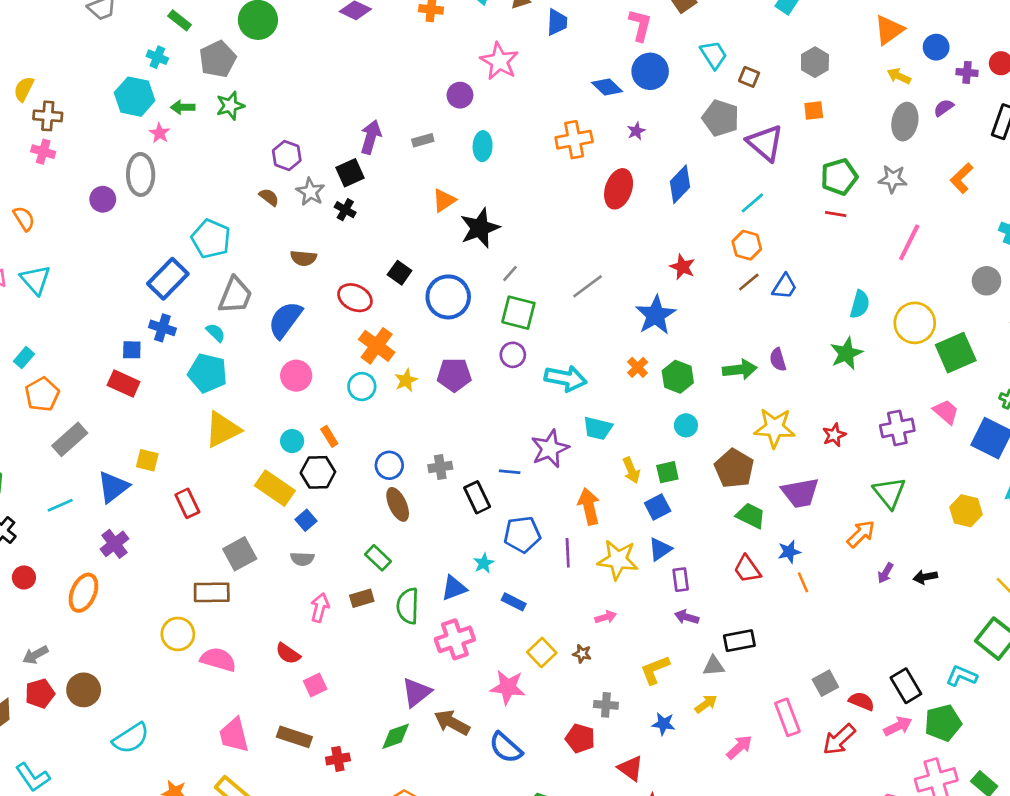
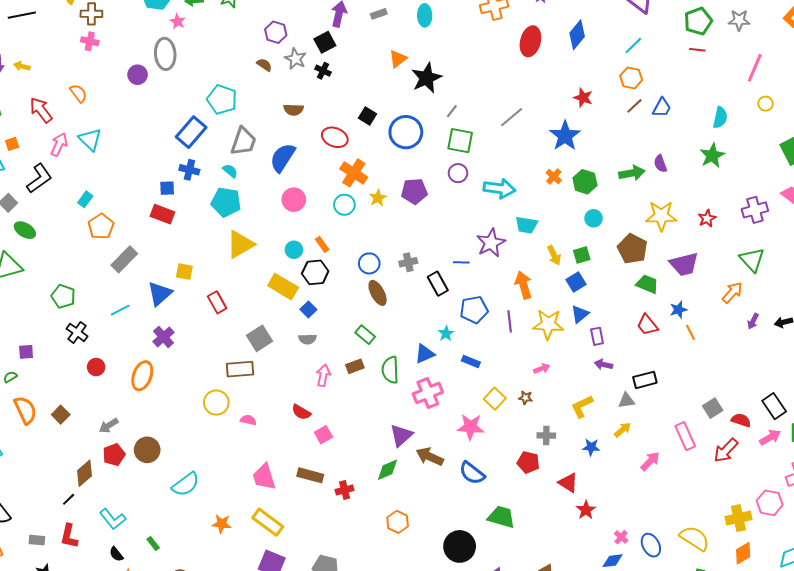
yellow circle: (915, 323) -> (766, 104), moved, size x0.5
pink semicircle: (218, 660) -> (248, 420), size x0.6

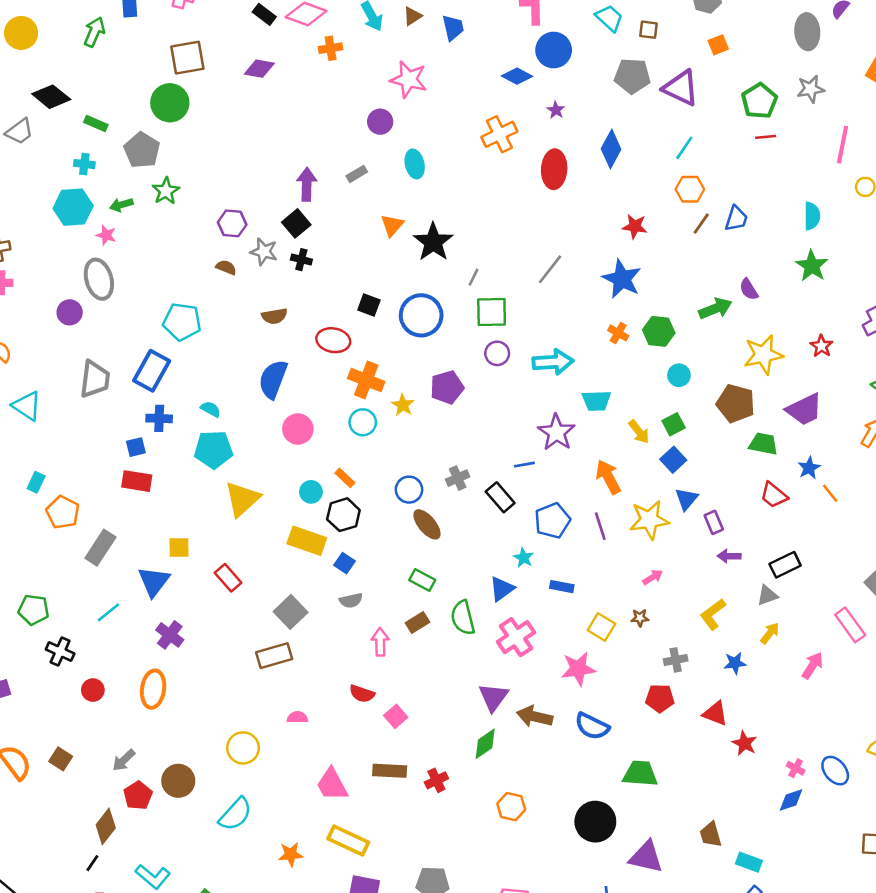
gray trapezoid: (243, 141) -> (95, 379), moved
yellow circle: (216, 403) -> (243, 748), moved

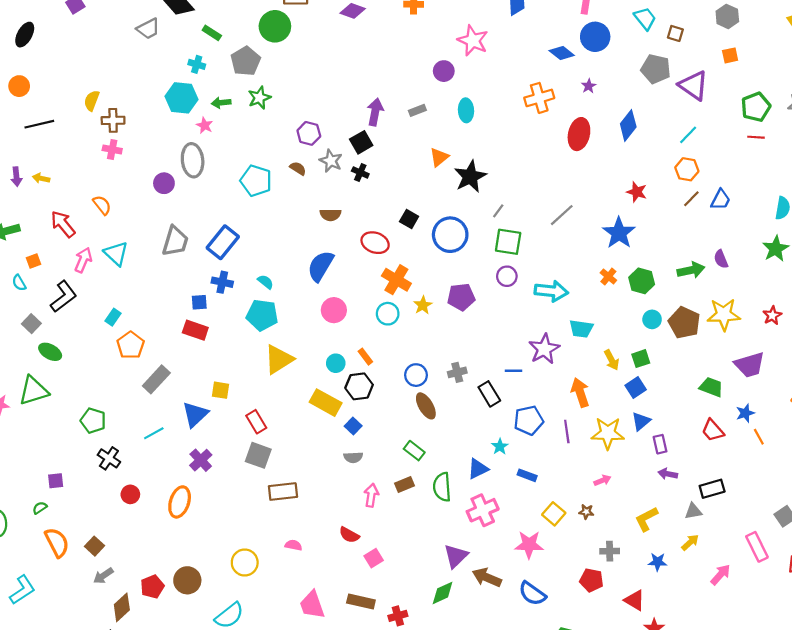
cyan pentagon: (182, 322) -> (256, 181), moved
brown pentagon: (736, 403) -> (684, 323), moved
gray square: (291, 612) -> (258, 455), moved, turned -36
gray arrow: (124, 760) -> (103, 576), moved

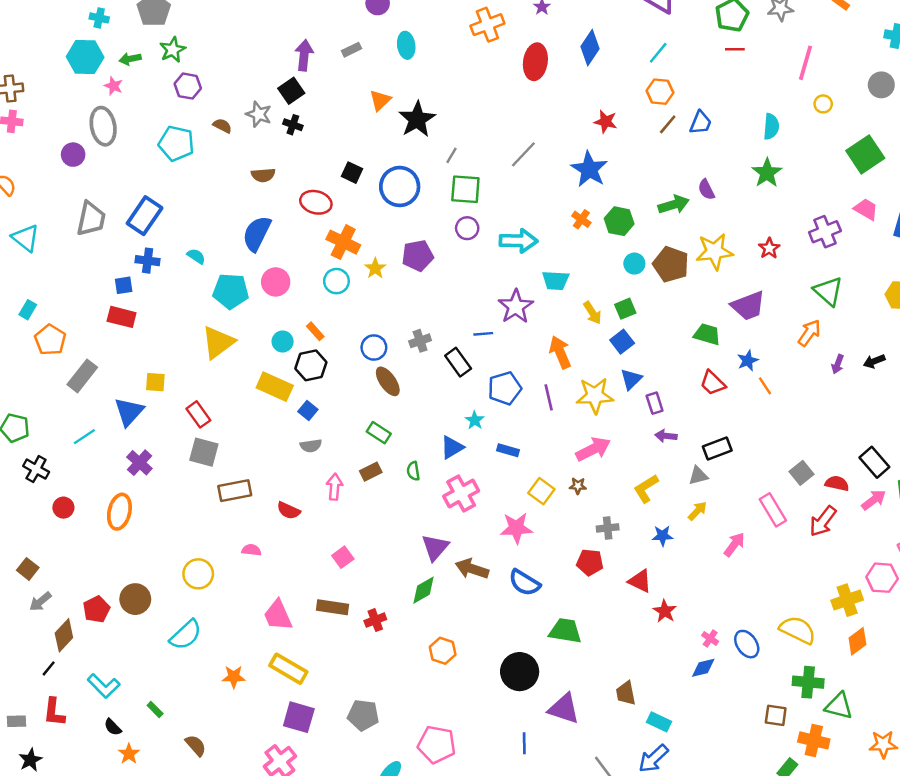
purple hexagon: (309, 133) -> (188, 86), moved
cyan pentagon: (262, 315) -> (231, 291), moved
pink arrow: (602, 480) -> (593, 449), size x1.8
green semicircle: (442, 487) -> (413, 471), size x0.6
red semicircle: (349, 535) -> (289, 511), moved

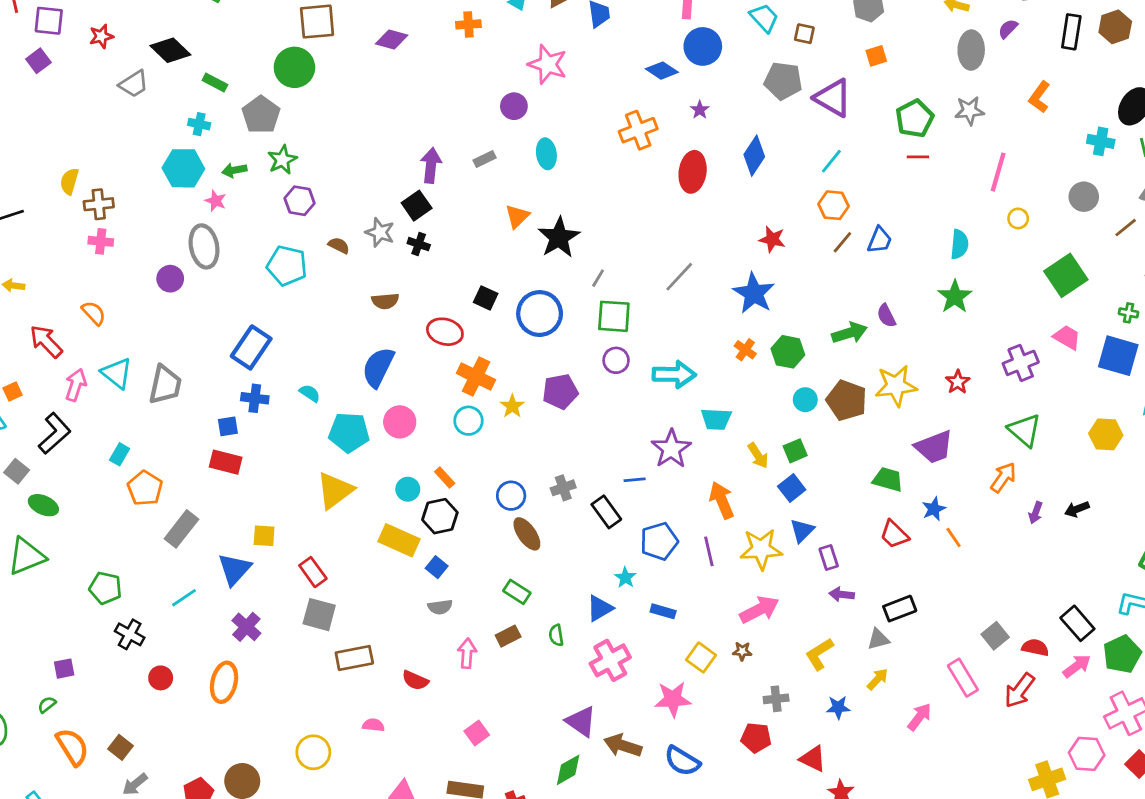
gray trapezoid: (91, 219) -> (165, 385), moved
purple triangle: (435, 547) -> (581, 721), turned -36

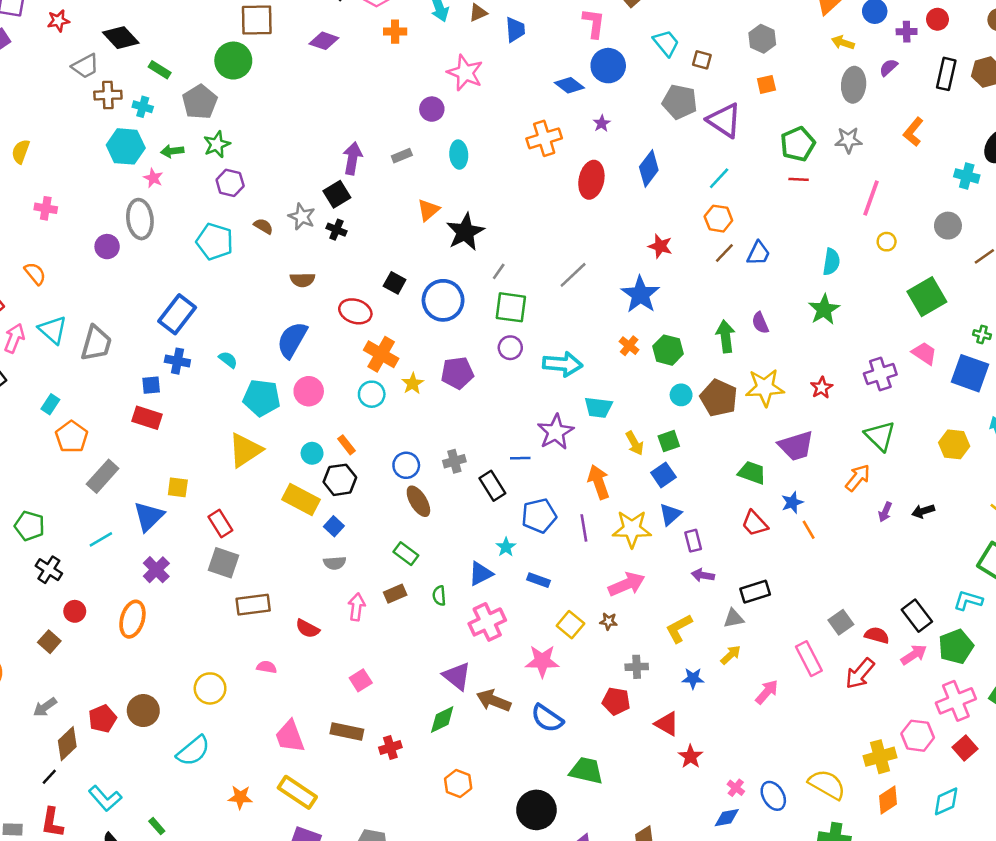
brown cross: (99, 204) -> (108, 95), moved
green arrow: (849, 333) -> (726, 336), turned -84
brown square: (121, 747) -> (49, 642), moved

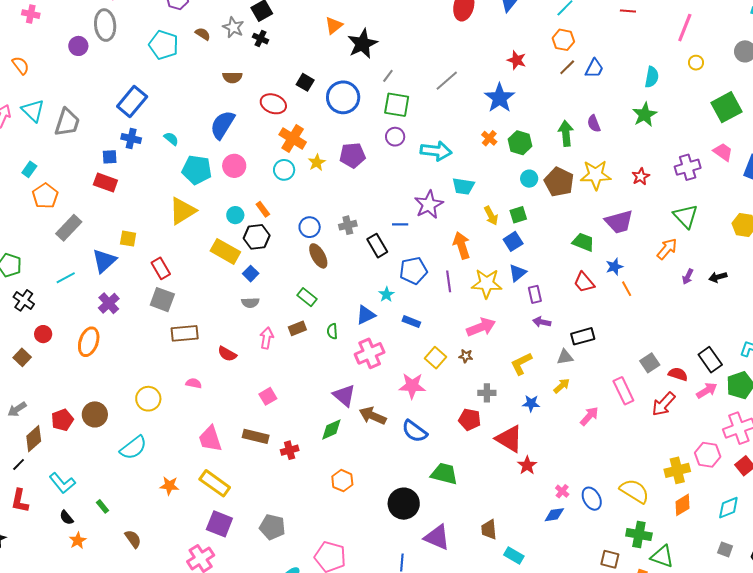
red triangle: (667, 724) -> (509, 439), size x1.4

